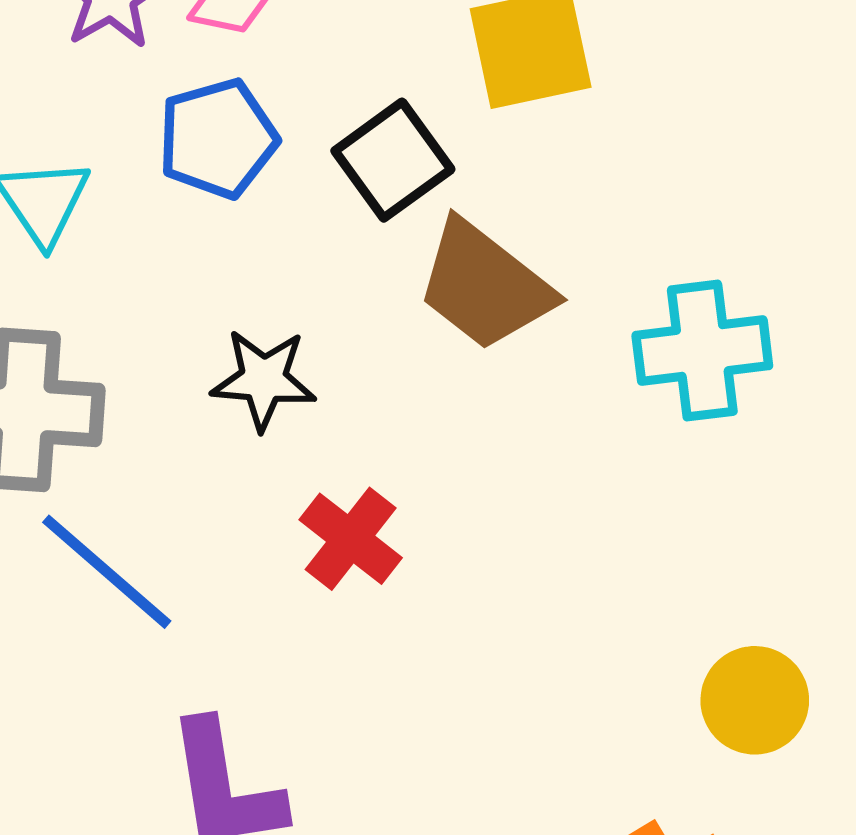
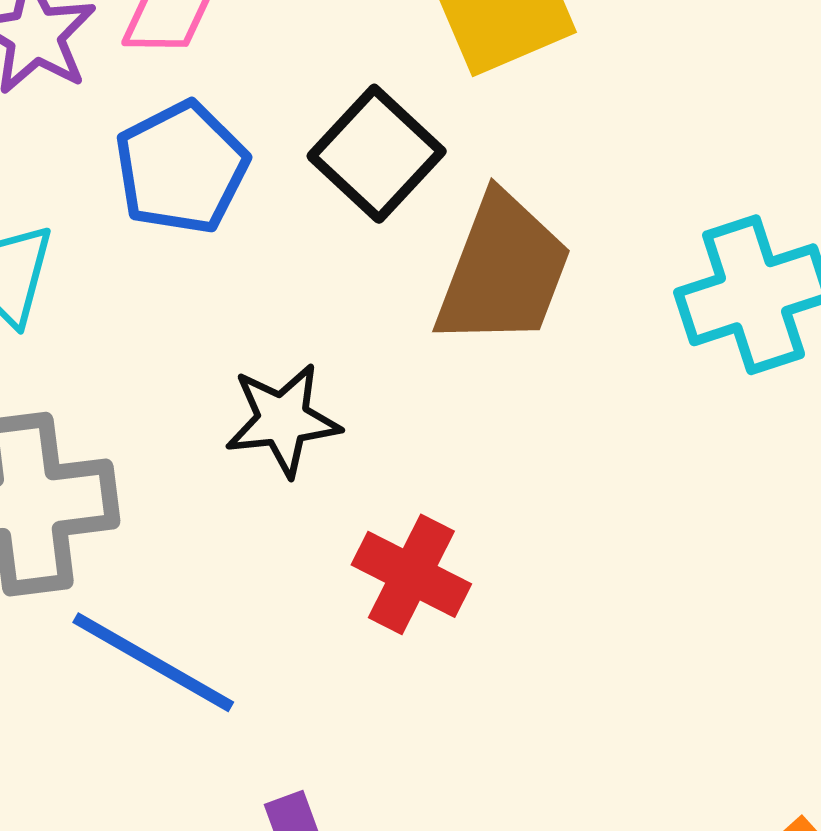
brown trapezoid: (485, 286) -> (503, 271), turned -96

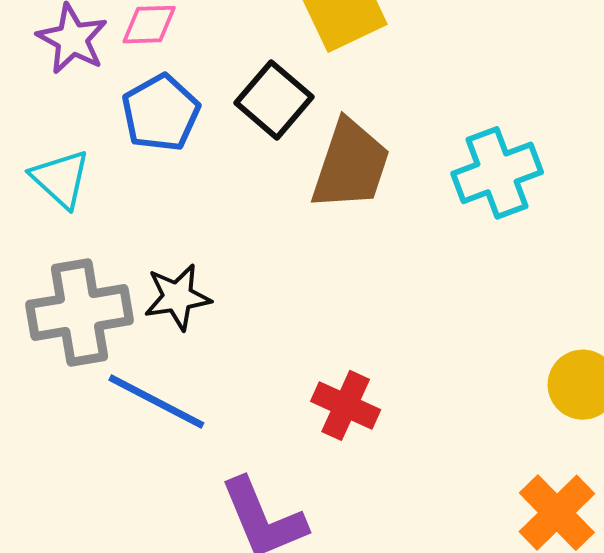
black star: (283, 420) -> (177, 297), moved
red cross: (411, 574) -> (346, 405), moved

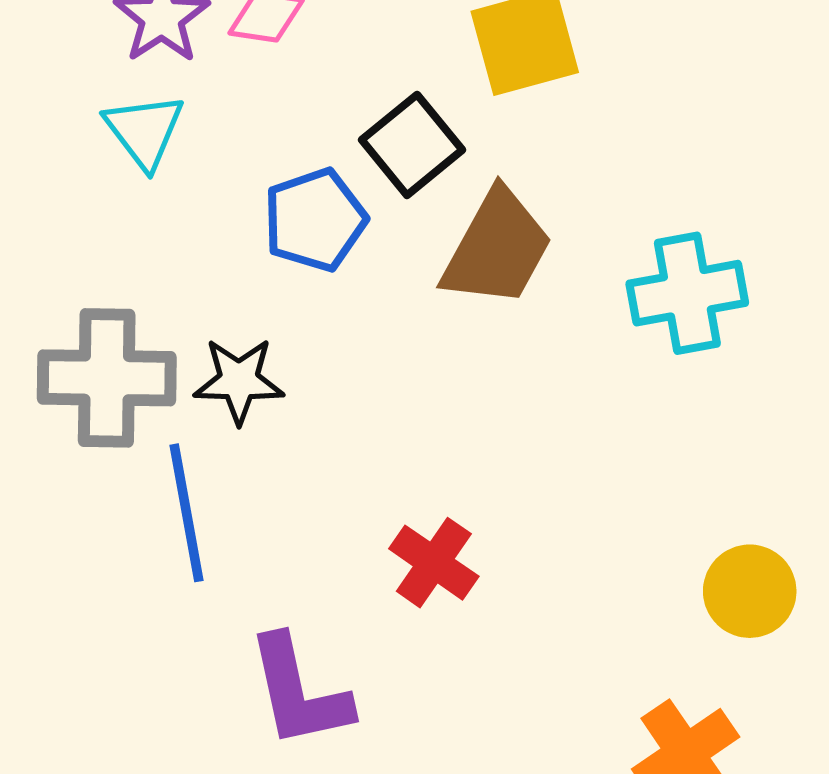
blue pentagon: (161, 113) -> (315, 220), moved
cyan triangle: (61, 179) -> (144, 131), moved
blue line: (156, 402) -> (187, 513), turned 42

